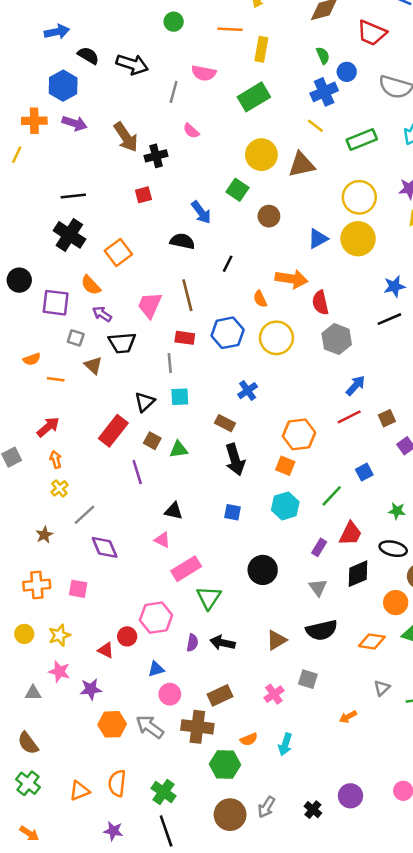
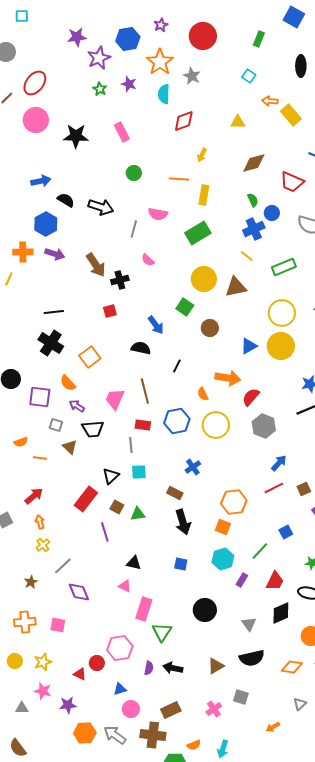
red semicircle: (320, 303) -> (251, 397), turned 54
purple rectangle: (319, 547) -> (242, 580), moved
pink rectangle: (186, 569) -> (144, 609), turned -40

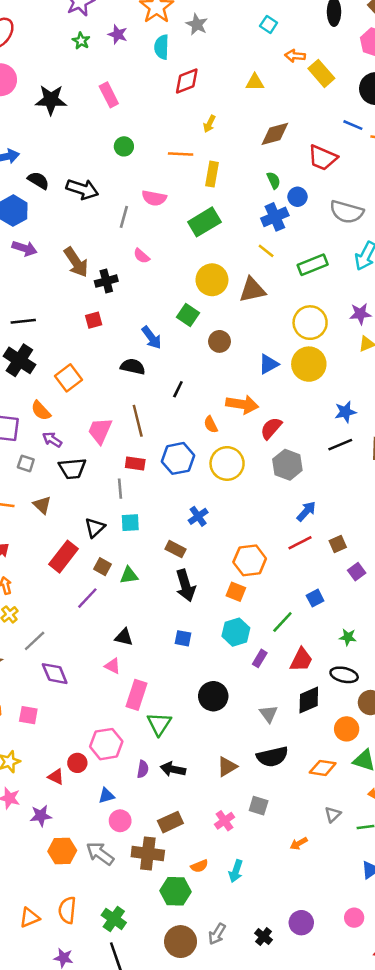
brown triangle: (70, 447) -> (42, 505), moved
purple line: (105, 532) -> (87, 598), turned 60

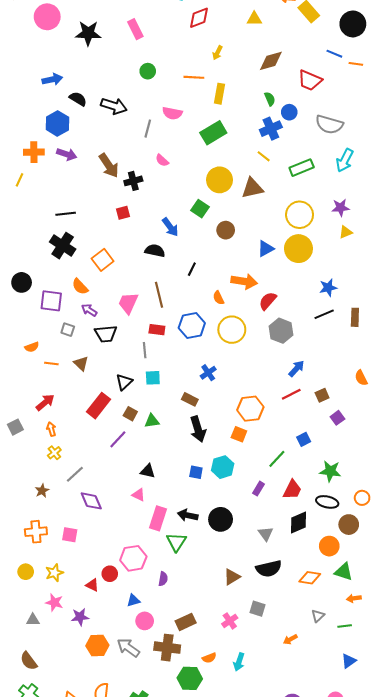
cyan hexagon: (236, 632) -> (223, 467), moved
green star: (348, 637) -> (330, 471), size x1.5
black arrow: (173, 769) -> (188, 515), moved

